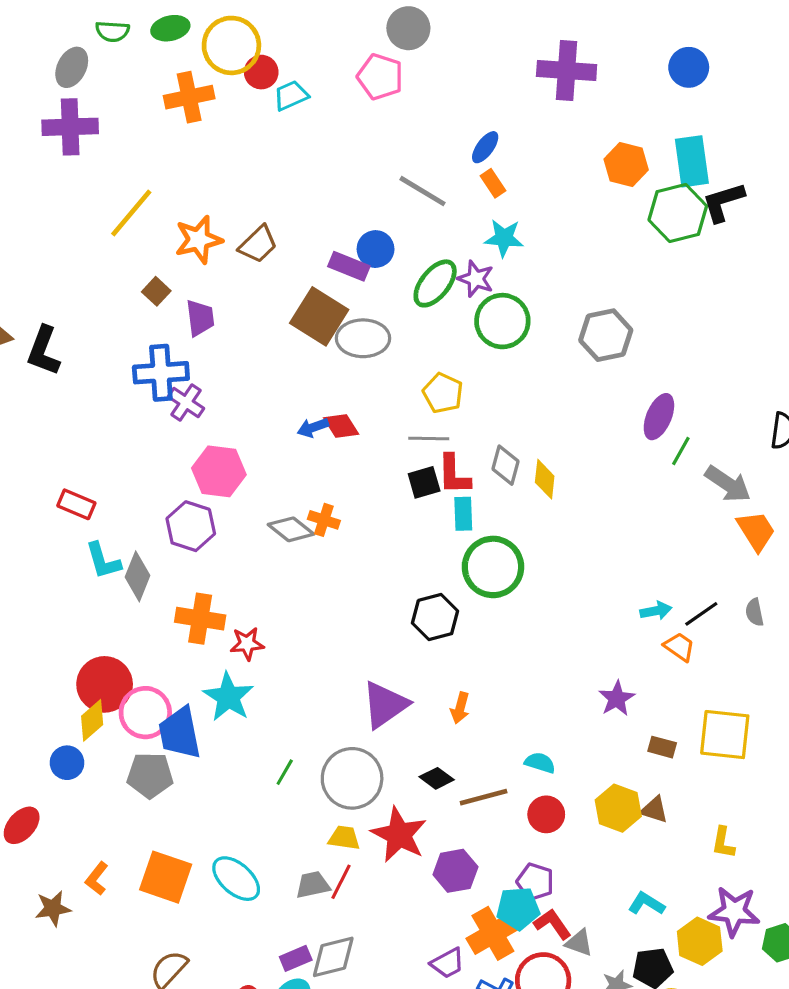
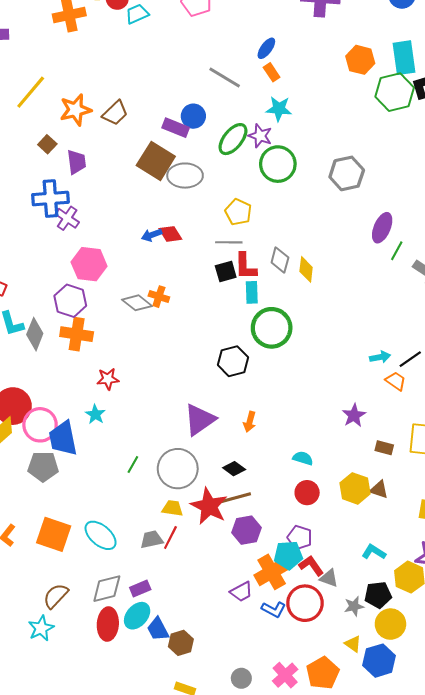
orange cross: (200, 619) -> (77, 334), moved
cyan star: (228, 697) -> (95, 414), size x0.6
brown line: (484, 797) -> (235, 498), moved
gray diamond: (333, 957) -> (107, 589), moved

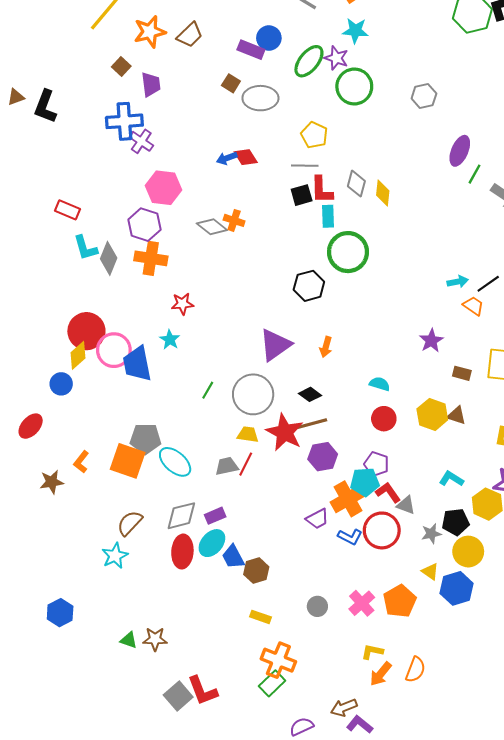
brown square: (156, 161) -> (231, 83), size x0.5
gray hexagon: (347, 173) -> (424, 96), size x0.7
gray pentagon: (43, 467) -> (146, 439), moved

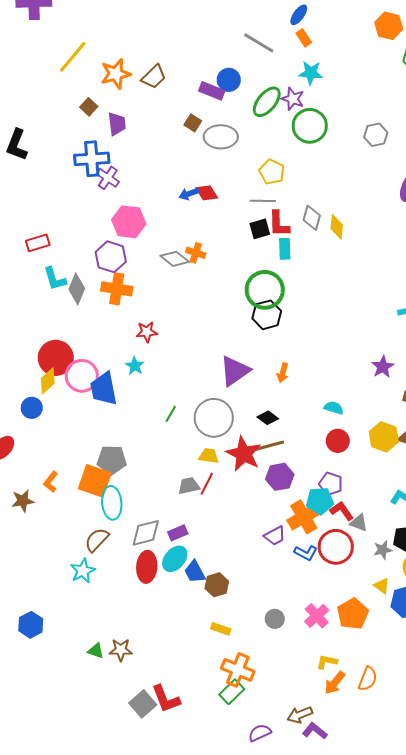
red rectangle: (67, 210) -> (38, 243), turned -40
green circle: (348, 252) -> (265, 290), moved
cyan ellipse: (175, 462) -> (112, 503), moved, turned 44

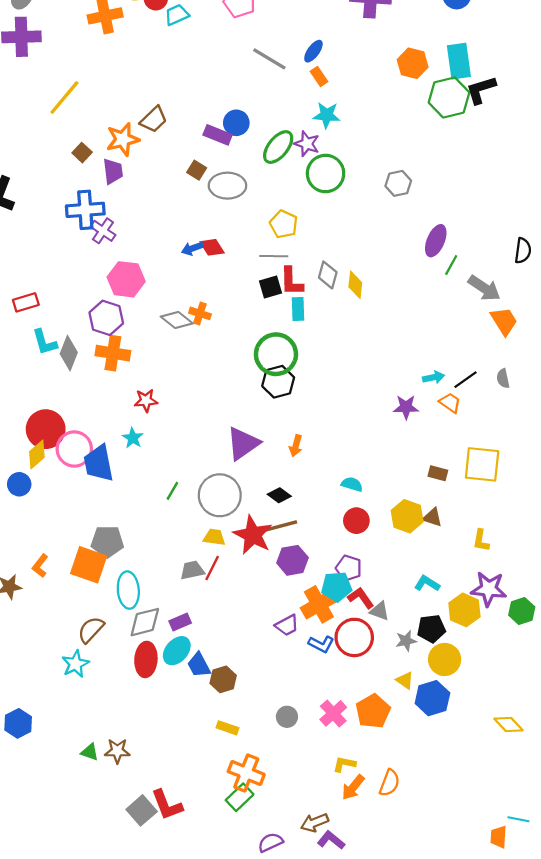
gray line: (259, 43) -> (269, 59), moved
orange star: (116, 74) -> (123, 139), moved
purple star: (383, 367) -> (406, 407), moved, turned 30
cyan ellipse: (112, 503) -> (128, 590), moved

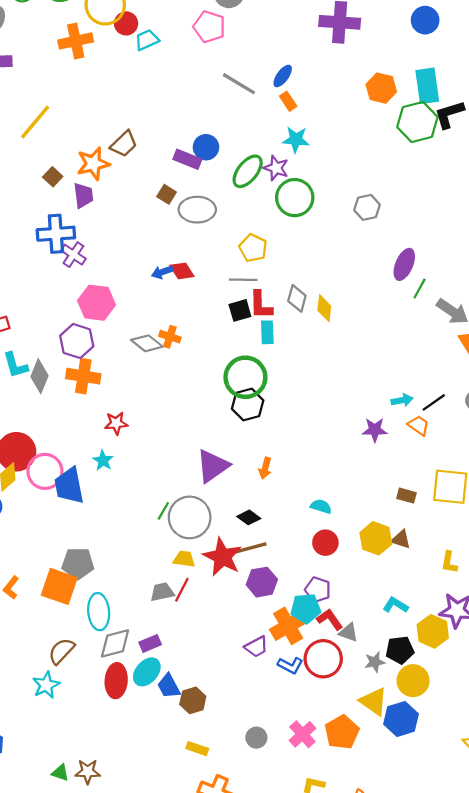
green line: (172, 491) -> (163, 511), moved
yellow triangle: (405, 680) -> (374, 701), size x1.6

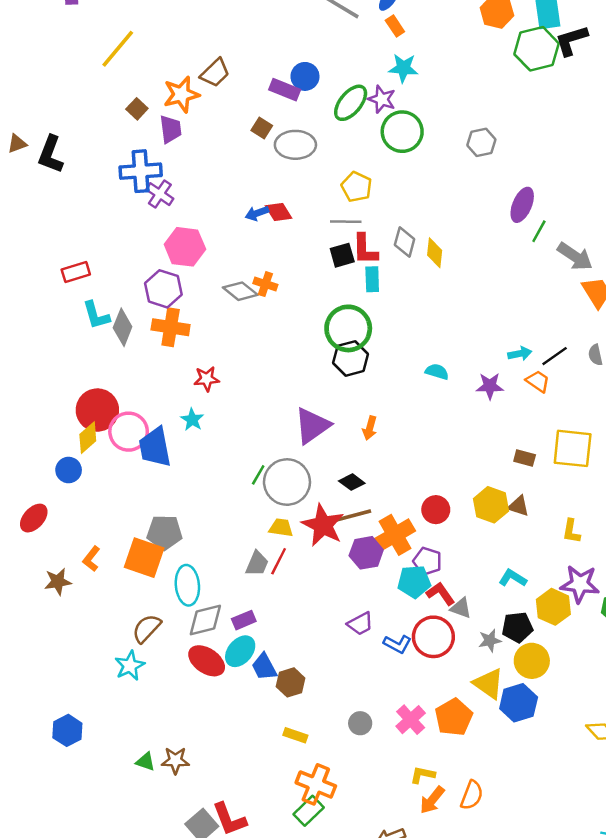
cyan semicircle: (321, 506) -> (437, 372), moved
gray trapezoid: (162, 592) -> (257, 564), turned 125
orange cross: (288, 626) -> (395, 535), moved
red ellipse: (116, 681) -> (207, 661), turned -60

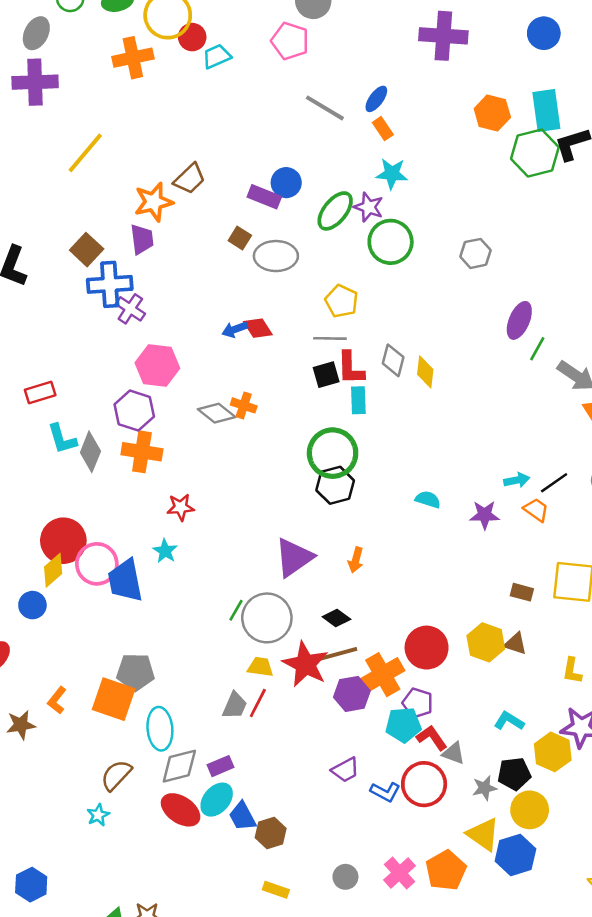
brown square: (137, 109) -> (87, 250), moved, size x1.4
red circle: (436, 510) -> (427, 648), size x1.4
cyan star: (130, 666) -> (98, 815), size x0.7

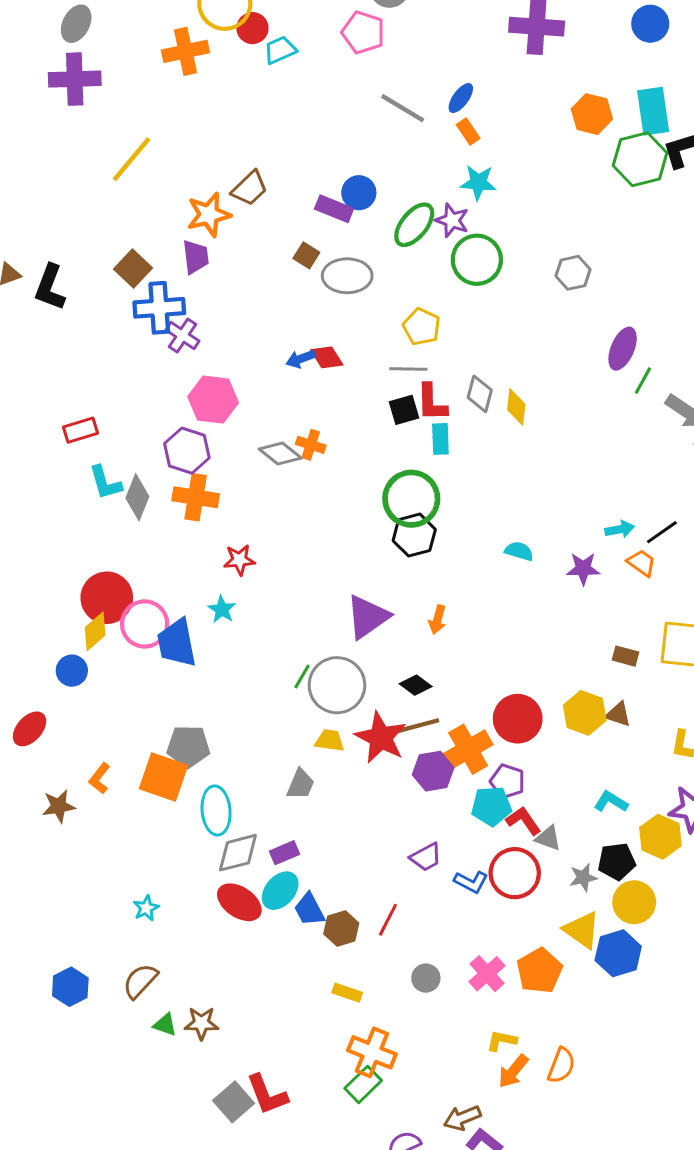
red line: (258, 703) -> (388, 920), moved
brown semicircle: (116, 775) -> (140, 981), moved

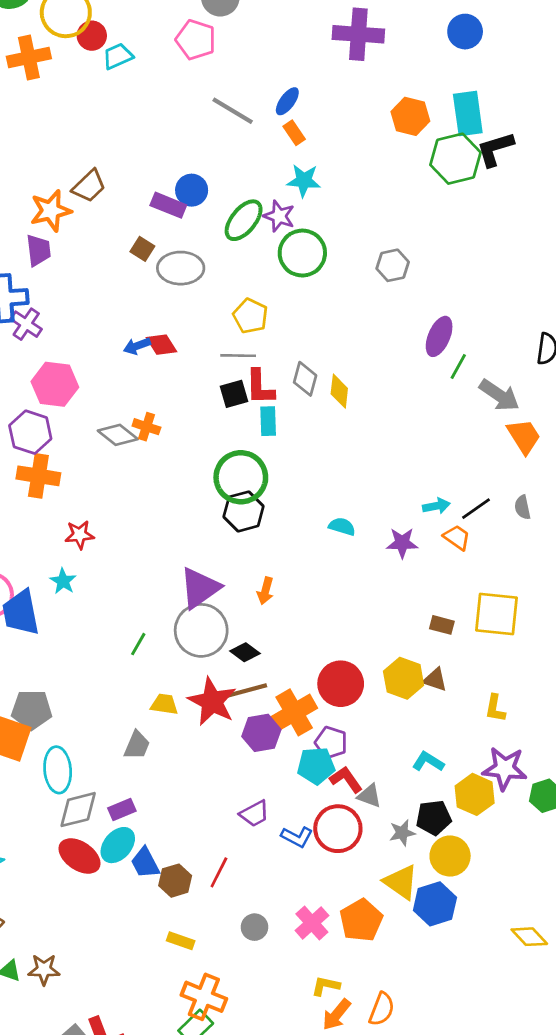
gray circle: (337, 685) -> (201, 630), moved

